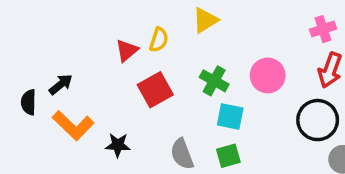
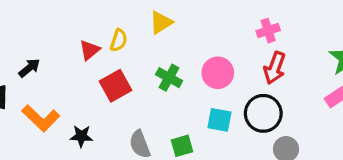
black arrow: (61, 84) -> (29, 68), moved
cyan square: (230, 116) -> (219, 120), moved

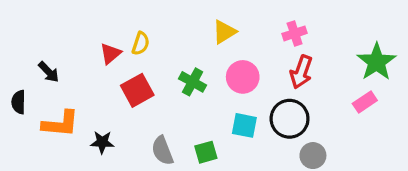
yellow triangle: (161, 22) -> (224, 32), moved
black arrow: (29, 68) -> (49, 72), turned 85
orange L-shape: (41, 118) -> (60, 124), turned -39

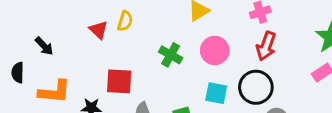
red triangle: (111, 54) -> (99, 30), turned -36
red square: (137, 90) -> (119, 81), moved, turned 32

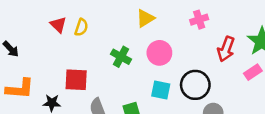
red triangle: (99, 30) -> (58, 25), moved
red arrow: (266, 46) -> (226, 49), moved

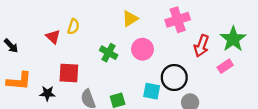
pink cross: (199, 20) -> (178, 20), size x1.5
red triangle: (58, 25) -> (53, 37), moved
cyan square: (161, 90) -> (152, 91), moved

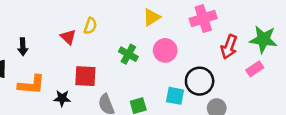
green star: (233, 39) -> (263, 39), turned -30
black arrow: (11, 46) -> (23, 47), turned 42

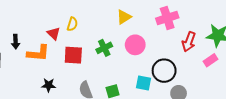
green cross: (128, 54) -> (104, 48), turned 35
red square: (85, 76) -> (73, 55), moved
orange L-shape: (31, 85) -> (38, 53), moved

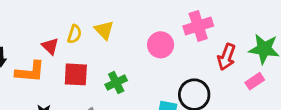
yellow triangle: (124, 17) -> (104, 30), moved, turned -42
pink circle: (135, 45) -> (161, 45), moved
green cross: (104, 48) -> (116, 83), moved

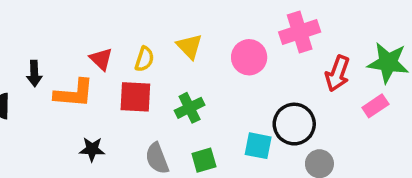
yellow triangle: (104, 30) -> (190, 46), moved
yellow semicircle: (74, 34) -> (144, 59), moved

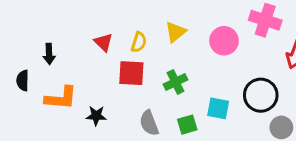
pink cross: (300, 32) -> (265, 20), turned 36
yellow triangle: (190, 46) -> (176, 32), turned 35
orange L-shape: (74, 93) -> (61, 98), moved
cyan square: (258, 146) -> (218, 108), moved

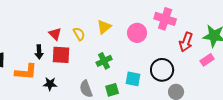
yellow semicircle: (139, 42) -> (79, 34), turned -48
black arrow: (49, 54) -> (39, 52), moved
red square: (131, 73) -> (61, 55), moved

